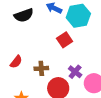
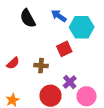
black semicircle: (24, 15) -> (28, 18), turned 72
brown cross: (41, 68) -> (41, 66), moved

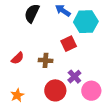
black semicircle: (28, 18) -> (32, 13), turned 54

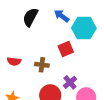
red semicircle: (18, 58) -> (14, 61), turned 48

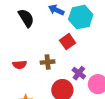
black semicircle: (30, 17) -> (26, 18), turned 132

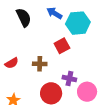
red semicircle: (20, 65) -> (12, 63), turned -32
purple cross: (79, 73) -> (69, 78), turned -32

